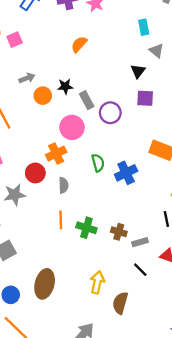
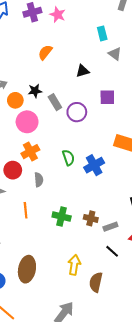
black triangle: (138, 71) -> (83, 71), moved, turned 40
pink circle: (72, 127) -> (27, 122), moved
orange line: (61, 220) -> (26, 210), moved

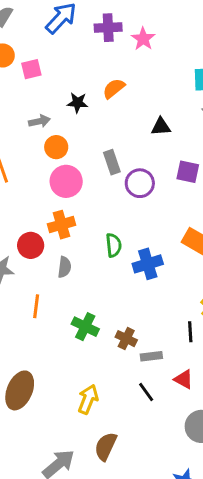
black star: (35, 91) -> (78, 103), moved
brown semicircle: (96, 282) -> (106, 446), moved

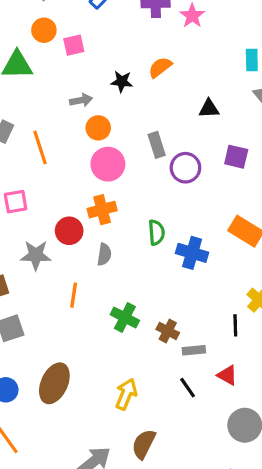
blue cross: (148, 264) -> (192, 253), turned 32

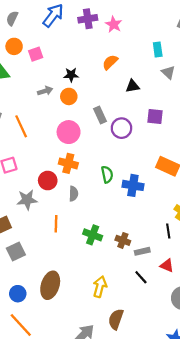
orange semicircle: (160, 67) -> (110, 62), moved
orange circle: (98, 128) -> (69, 96), moved
orange cross: (102, 210) -> (68, 163), turned 36

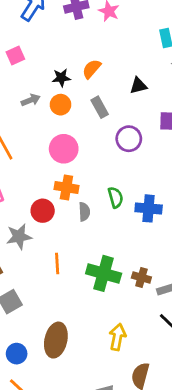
orange semicircle: (110, 62) -> (92, 69), moved
gray rectangle: (100, 115) -> (100, 107), moved
gray semicircle: (74, 194) -> (84, 212), moved
green cross: (93, 235) -> (104, 273), size x1.4

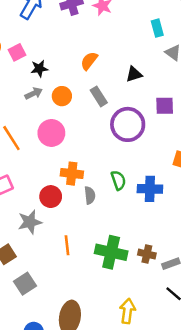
black star: (61, 78) -> (39, 69), moved
purple circle: (129, 139) -> (128, 124), size x1.4
pink circle: (64, 149) -> (51, 133), moved

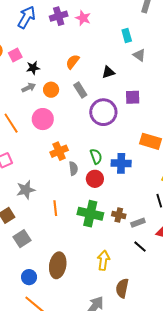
orange cross: (72, 174) -> (59, 151), turned -30
red circle: (51, 197) -> (95, 179), moved

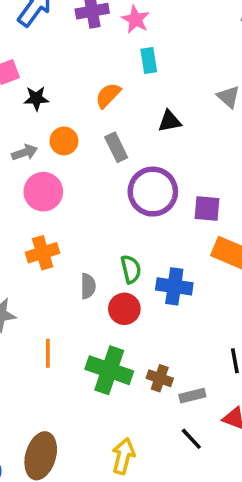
cyan rectangle: (127, 36) -> (149, 60), moved
gray arrow: (29, 88) -> (25, 152), moved
purple square: (133, 97) -> (207, 209), moved
orange cross: (59, 151) -> (43, 253), moved

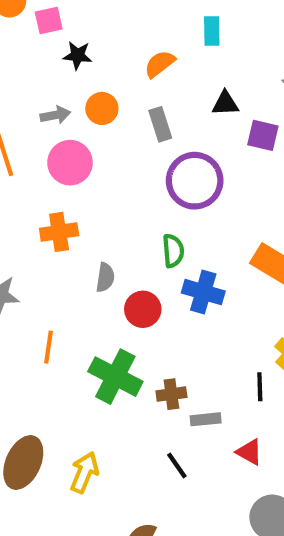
purple square: (207, 209) -> (263, 135), moved
green semicircle: (131, 269) -> (173, 251), moved
brown cross: (160, 378) -> (171, 394), turned -35
black line: (191, 439) -> (177, 466), moved
yellow arrow: (123, 456) -> (84, 472), moved

